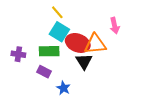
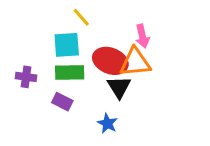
pink arrow: (115, 26) -> (142, 36), moved
cyan square: (59, 32) -> (67, 45), moved, turned -36
blue star: (63, 88) -> (107, 123), moved

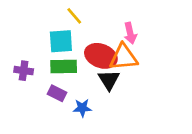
blue star: (107, 123) -> (82, 108), moved, turned -30

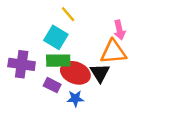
cyan square: (61, 41) -> (56, 37), turned 35
red ellipse: (101, 56) -> (75, 73), moved
purple cross: (24, 71) -> (22, 64), size x1.5

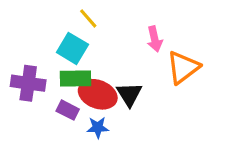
orange triangle: (113, 52) -> (183, 67), moved, turned -32

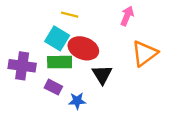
yellow line: (88, 18) -> (70, 15), turned -35
pink arrow: (155, 39) -> (127, 16), moved, turned -144
red ellipse: (98, 94) -> (83, 48), moved

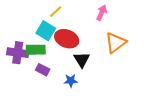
yellow line: (70, 15) -> (56, 12), turned -56
green rectangle: (60, 62) -> (36, 50), moved
blue star: (77, 101) -> (71, 81), moved

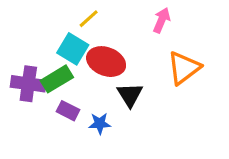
green rectangle: (36, 50) -> (57, 79), turned -30
blue star: (71, 81) -> (100, 123), moved

